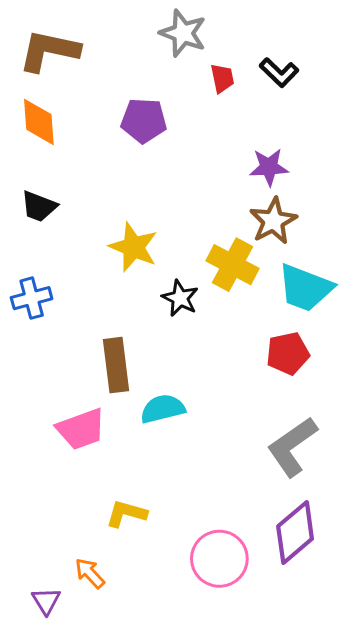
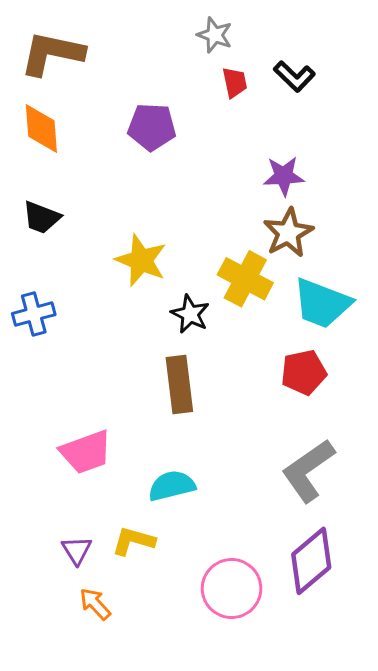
gray star: (183, 33) -> (215, 35), moved, size x0.7
brown rectangle: (116, 365) -> (179, 385), moved
cyan semicircle: (163, 409) -> (172, 486), moved
purple triangle: (46, 601) -> (77, 550), moved

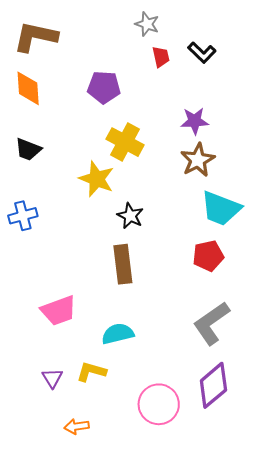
yellow cross: (245, 279) -> (125, 142), moved
orange arrow: (95, 604) -> (77, 426), moved, turned -55

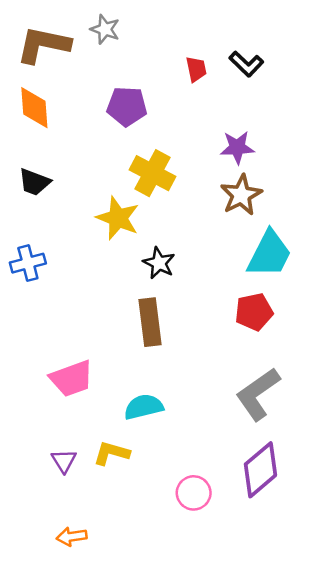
gray star: (147, 24) -> (105, 29), moved
cyan trapezoid: (221, 208) -> (269, 254), turned -84
pink circle: (159, 404) -> (194, 493), size x0.7
orange arrow: (77, 426) -> (72, 537), moved

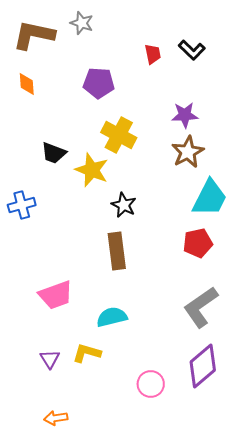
orange diamond: (34, 108) -> (27, 84), size x0.7
black trapezoid: (34, 182) -> (54, 153), moved

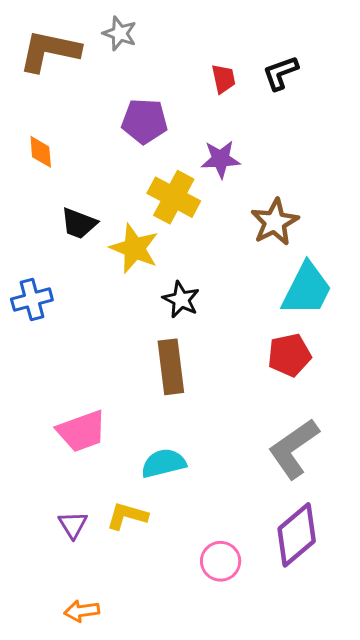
black L-shape: (192, 50) -> (281, 73), turned 116
orange diamond: (27, 84) -> (41, 152), moved
purple star: (185, 115) -> (221, 159), moved

